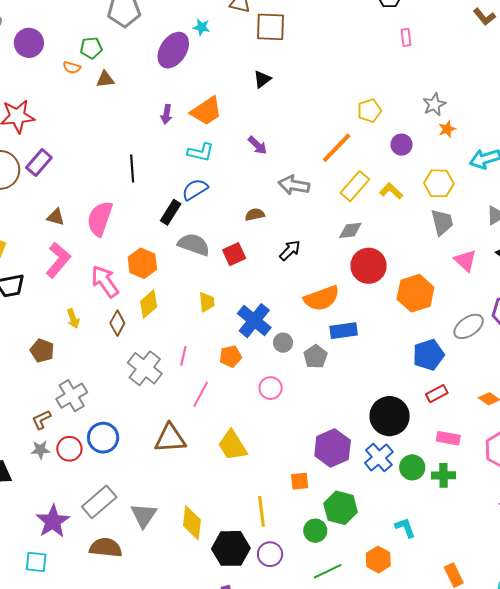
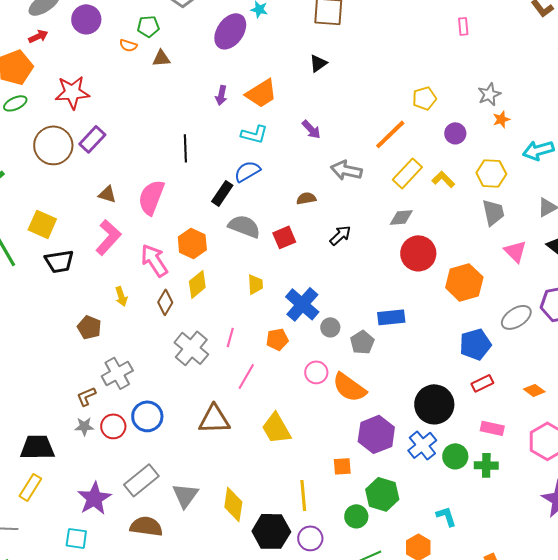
orange semicircle: (322, 298) -> (349, 387), moved, turned 54

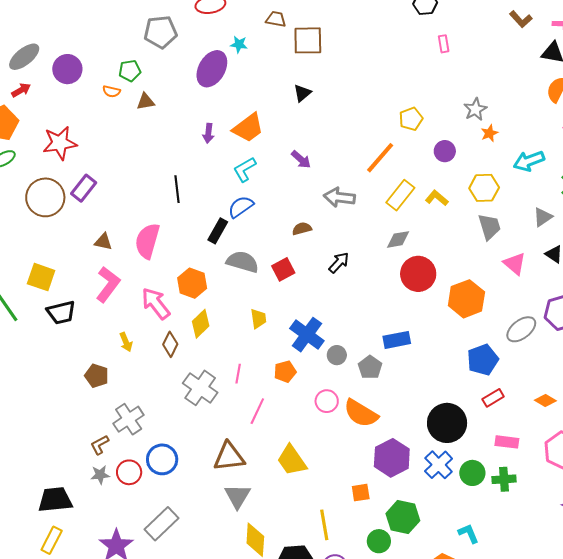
cyan L-shape: (254, 134) -> (245, 169), turned 140
gray triangle: (185, 495) -> (237, 496), moved

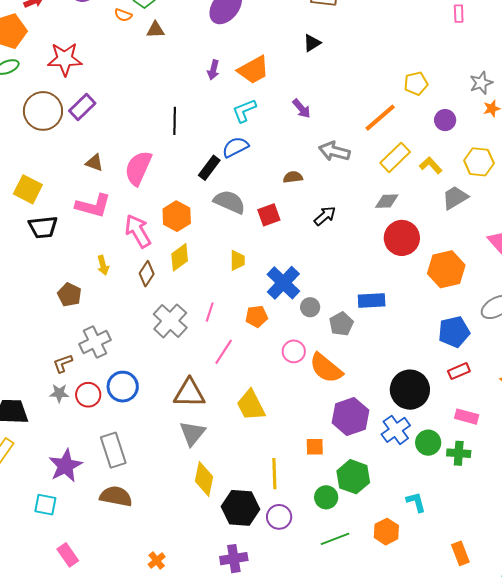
gray trapezoid: (489, 227) -> (455, 198), moved, turned -112
pink L-shape: (108, 284) -> (93, 206), turned 60
gray rectangle: (162, 524) -> (113, 450), turned -72

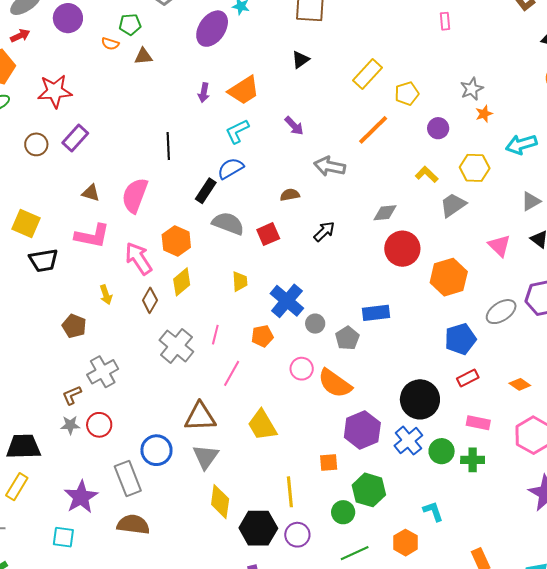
brown circle: (43, 111) -> (36, 144), size x0.6
yellow rectangle: (395, 157) -> (368, 74), moved
blue circle: (123, 387) -> (156, 450), moved

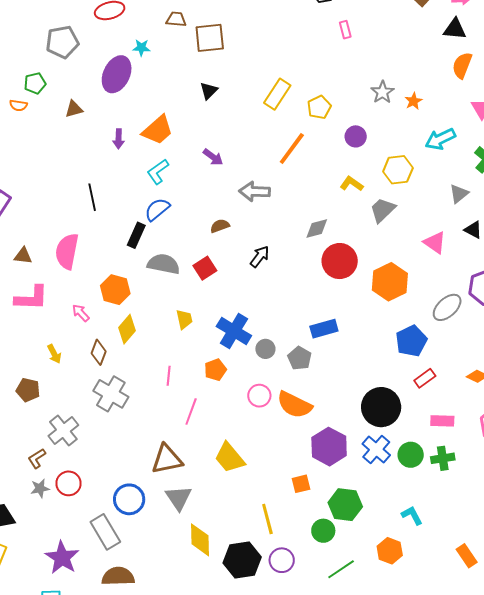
brown triangle: (143, 56) -> (74, 109), moved
orange star: (484, 114) -> (413, 101), moved
pink arrow: (138, 258) -> (81, 313), size x0.6
gray cross: (176, 346) -> (111, 394), moved

